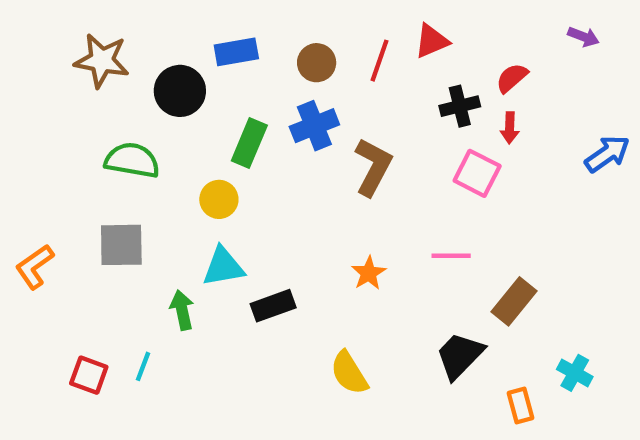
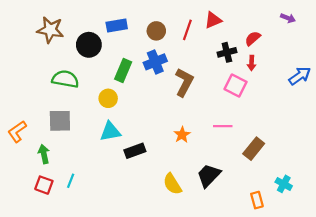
green arrow: (182, 310) -> (44, 154), moved
black trapezoid: (460, 356) -> (209, 175), moved

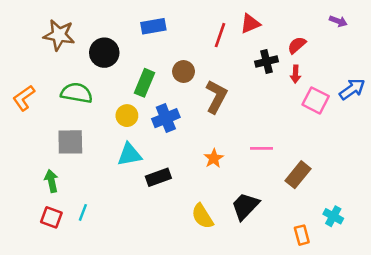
blue rectangle: (117, 26) -> (153, 26), moved
brown circle: (156, 31) -> (184, 72), moved
blue cross: (155, 62) -> (166, 118), moved
pink square: (236, 85) -> (316, 100), moved
orange L-shape: (17, 132) -> (24, 98), moved

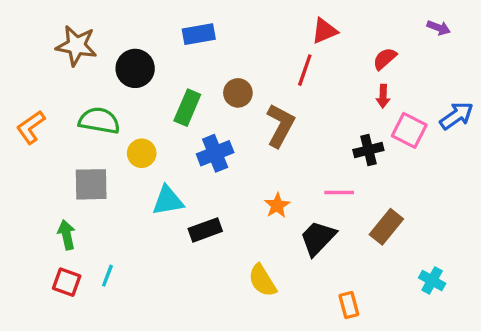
red line: (220, 35) -> (305, 70), moved
black cross: (267, 61) -> (368, 150), moved
yellow circle: (127, 116) -> (142, 153), moved
black trapezoid: (245, 206) -> (318, 238), moved
orange rectangle: (302, 235) -> (349, 305), moved

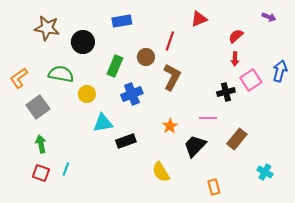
red line: (305, 70) -> (170, 41), moved
blue arrow: (457, 116) -> (280, 71), turned -40
pink square: (409, 130) -> (251, 80), turned 30
gray square: (91, 184) -> (38, 107), moved, turned -35

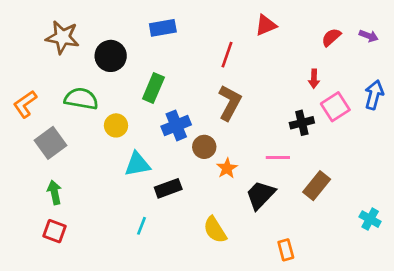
purple arrow: (269, 17) -> (369, 36), moved
red semicircle: (236, 36) -> (331, 37), moved
brown circle: (146, 57) -> (204, 147), moved
cyan line: (66, 169) -> (141, 226), moved
cyan cross: (265, 172) -> (370, 219), moved

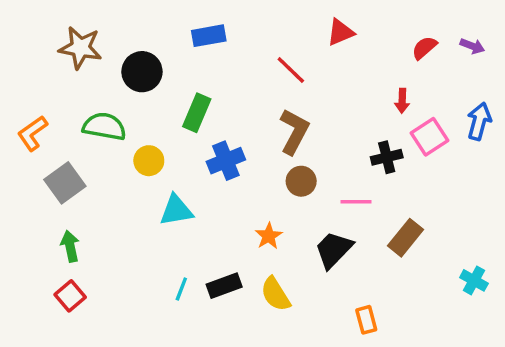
red line: (227, 55) -> (291, 70), turned -65
brown circle: (204, 147) -> (301, 181), moved
orange star: (227, 168) -> (269, 236), moved
black rectangle: (168, 188) -> (224, 286), moved
red square: (54, 231) -> (70, 296), turned 30

